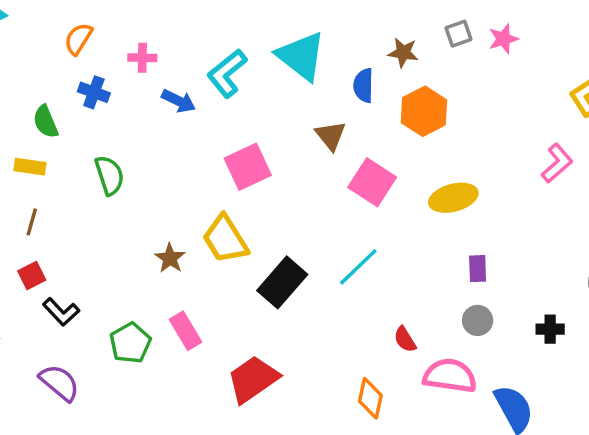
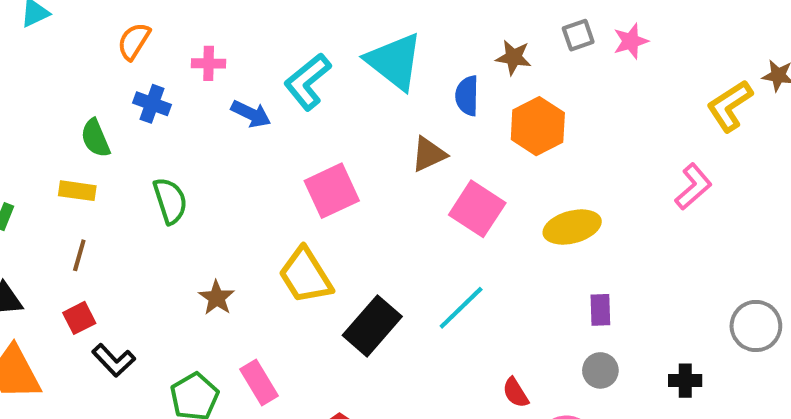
brown triangle: (331, 136) -> (429, 154), turned 44
brown star: (170, 258) -> (217, 298), moved

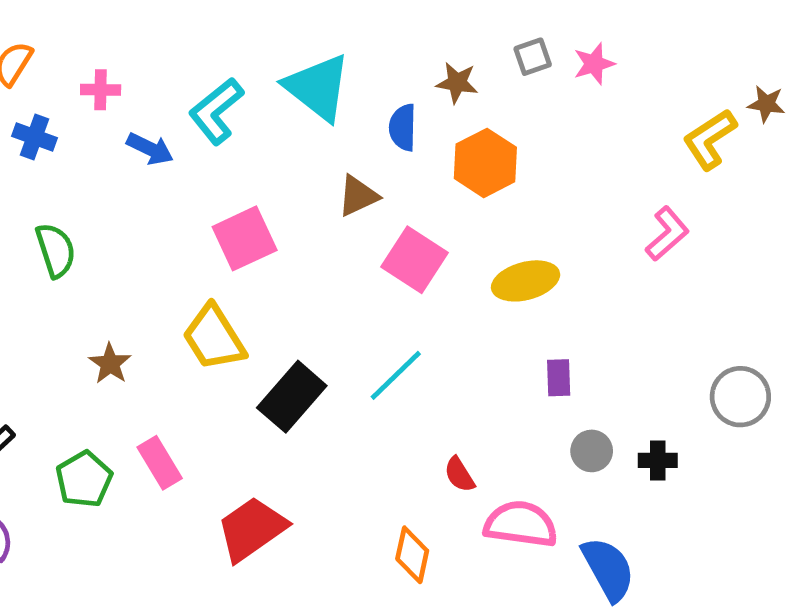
gray circle: (600, 370) -> (592, 451), moved

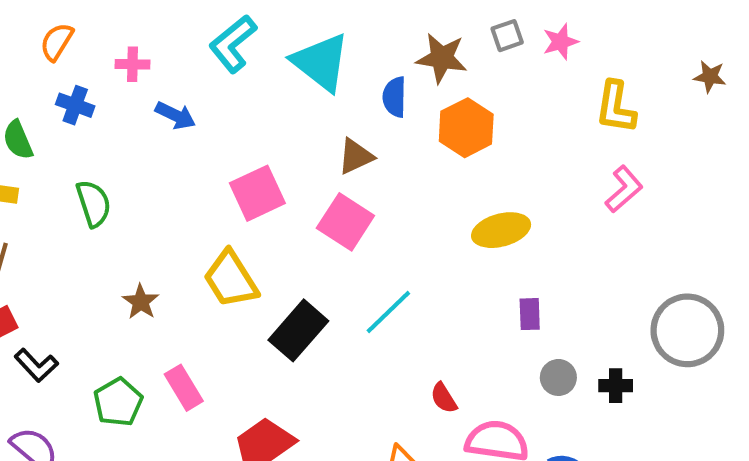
brown star: (457, 83) -> (442, 58), size x1.4
cyan L-shape: (216, 111) -> (233, 44), moved
yellow L-shape: (710, 139) -> (616, 107), moved, turned -48
pink square: (415, 260) -> (345, 222), moved
gray circle: (740, 397) -> (687, 330), size x1.4

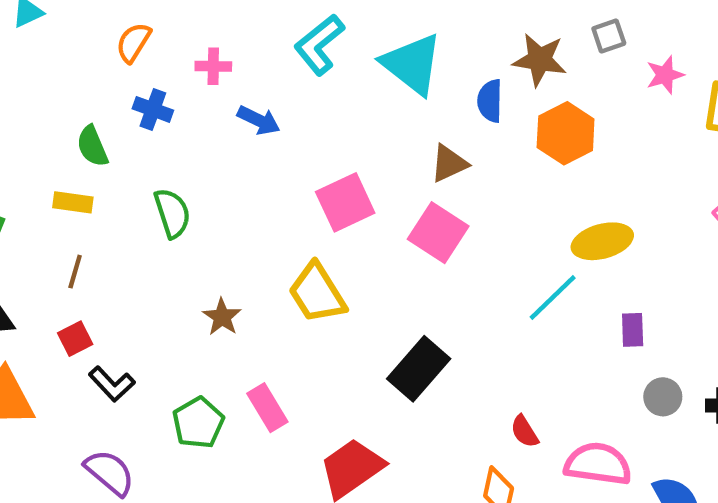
pink star: (560, 42) -> (665, 75), moved
cyan line: (388, 312) -> (553, 297), moved
black rectangle: (298, 330) -> (419, 369), moved
red semicircle: (444, 398) -> (525, 431), moved

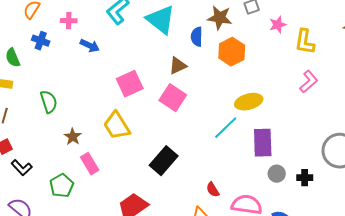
green semicircle: (172, 213) -> (49, 102), moved
purple rectangle: (633, 330) -> (263, 143), size x1.8
pink rectangle: (267, 408) -> (90, 164), moved

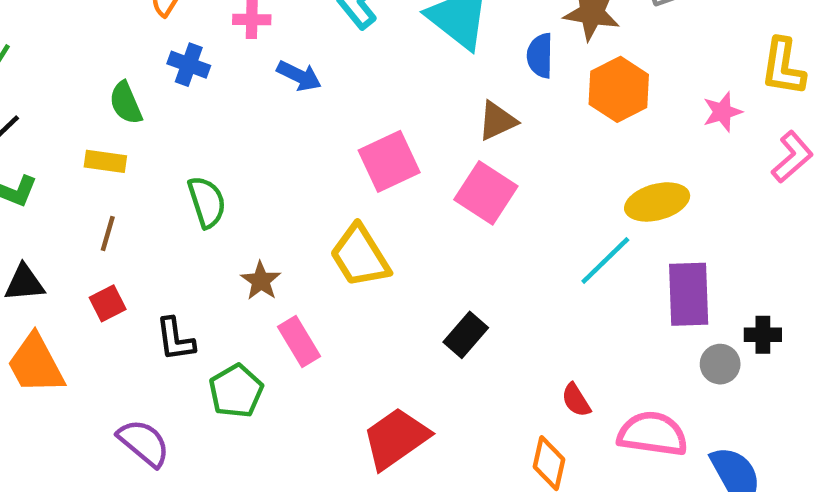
pink star: (278, 25) -> (722, 112), moved
black rectangle: (164, 161) -> (466, 335), size x0.7
black L-shape: (22, 168) -> (175, 339), moved, turned 35
black cross: (305, 178) -> (763, 335), moved

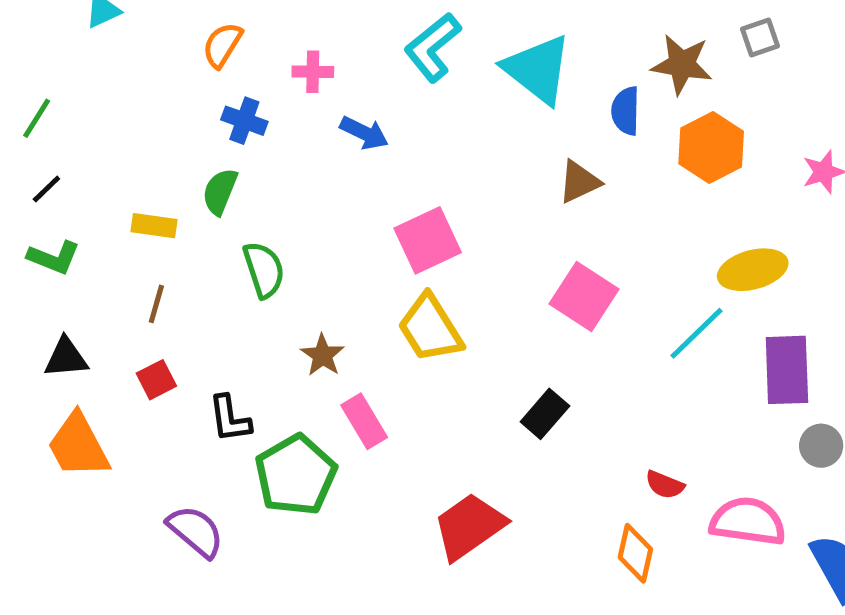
green semicircle: (126, 103) -> (220, 192), moved, turned 45
pink square: (389, 161) -> (428, 240), moved
pink square: (486, 193) -> (584, 297), moved
green pentagon: (236, 391) -> (296, 475), size x1.4
red semicircle: (576, 400) -> (665, 485), turned -36

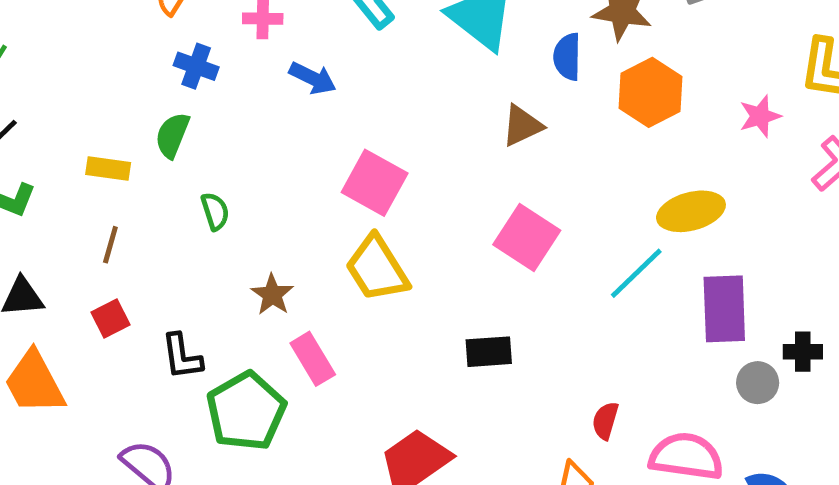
pink square: (428, 240) -> (375, 183), turned -36
green semicircle: (264, 270) -> (215, 211), size x0.7
black rectangle: (545, 414) -> (489, 352), turned 45
red semicircle: (665, 485) -> (605, 421), turned 84

